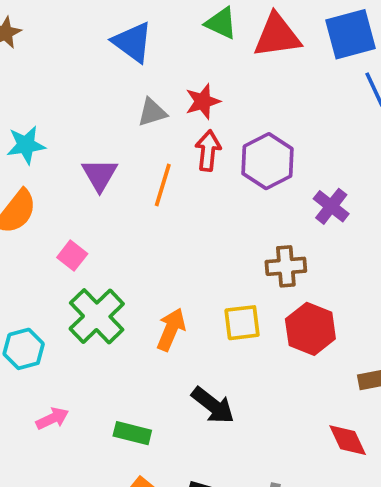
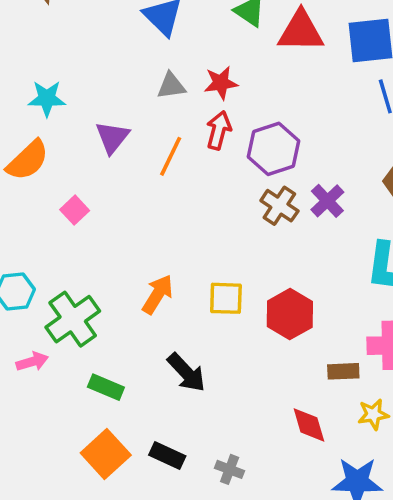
brown cross: (286, 266) -> (279, 206), moved, turned 30
green cross: (97, 316) -> (73, 319), moved

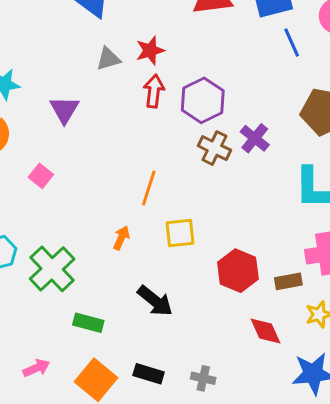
orange line: (171, 156) -> (149, 188), moved
orange arrow: (158, 294) -> (121, 238), size x0.7
red hexagon: (290, 314) -> (238, 271), moved
pink arrow: (32, 362) -> (36, 368), moved

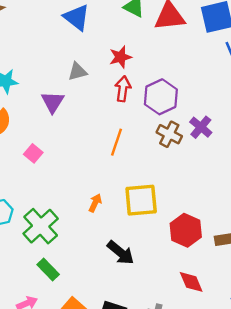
gray triangle: (108, 59) -> (77, 72), moved
orange line: (149, 188) -> (117, 142), moved
yellow square: (180, 233) -> (141, 200), size x1.4
green rectangle: (88, 323) -> (48, 269), moved, turned 30
red diamond: (265, 331) -> (191, 282), moved

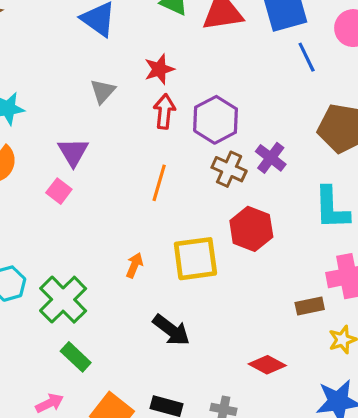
gray triangle: (77, 72) -> (103, 91), turned -30
purple triangle: (53, 102) -> (73, 152), moved
pink square: (33, 153) -> (59, 191), moved
red hexagon: (186, 230) -> (251, 229), moved
red diamond: (191, 282) -> (267, 365), turned -36

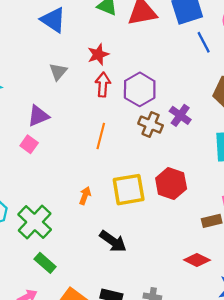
purple triangle: (73, 152) -> (38, 116), turned 40
red hexagon: (251, 229) -> (171, 183), moved
red diamond: (267, 365) -> (197, 260), moved

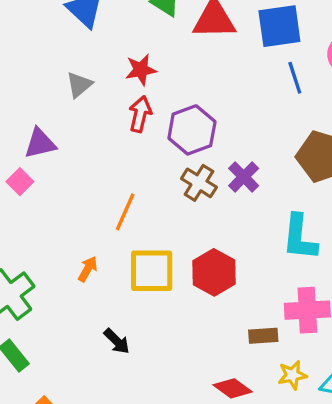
orange line: (101, 136) -> (125, 212), moved
black arrow: (113, 241) -> (117, 341), size x0.7

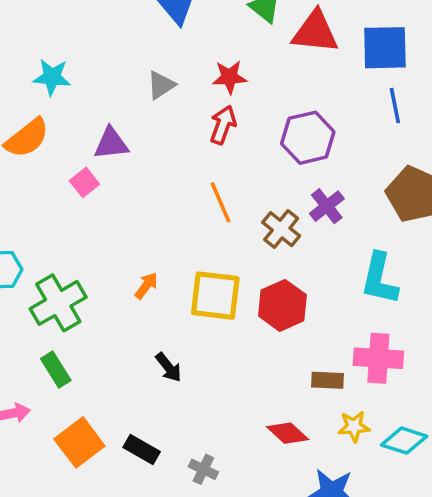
purple hexagon: (192, 130) -> (308, 138), moved
brown cross: (199, 183) -> (281, 229), moved
orange line: (125, 212) -> (221, 202), moved, turned -54

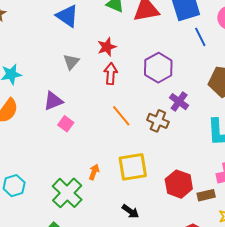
pink square: (84, 182) -> (66, 124), moved
green cross: (58, 303) -> (67, 193), moved
red hexagon: (282, 305) -> (179, 184), moved
black arrow: (168, 367) -> (130, 211), moved

